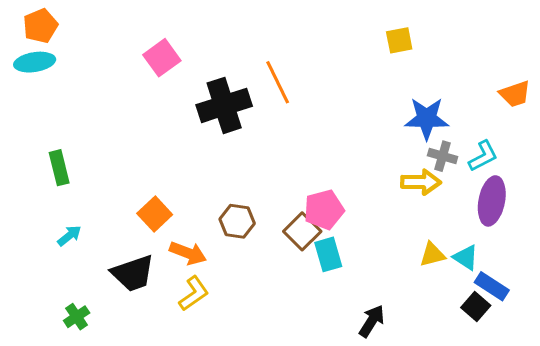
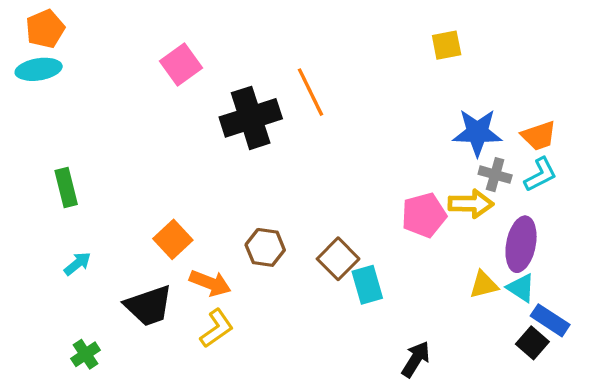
orange trapezoid: (515, 94) -> (539, 136), moved
purple ellipse: (492, 201) -> (521, 244), moved
pink pentagon: (324, 210) -> (424, 215), moved

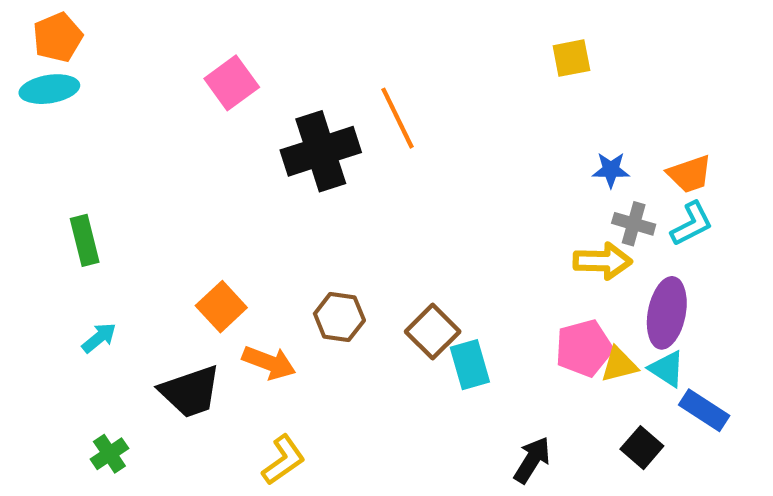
blue star: (477, 132) -> (611, 170), size x0.6
pink pentagon: (424, 215) -> (584, 348), moved
yellow L-shape: (217, 328) -> (283, 460), moved
black square: (532, 343) -> (642, 448), moved

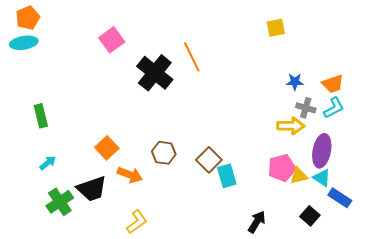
black cross: (321, 151) -> (155, 73), turned -33
green cross: (109, 454) -> (60, 202), moved, size x1.5

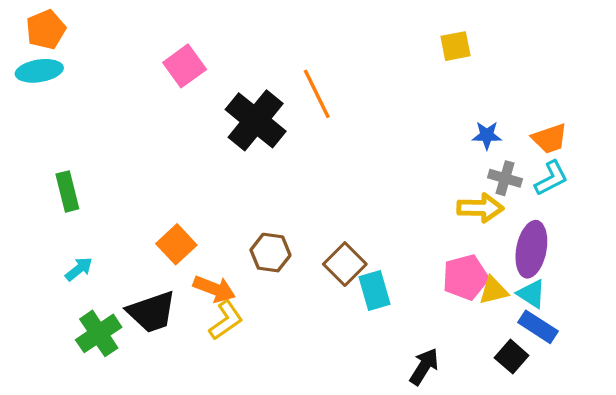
blue rectangle: (340, 198) -> (538, 327), moved
yellow L-shape: (137, 222) -> (226, 320), moved

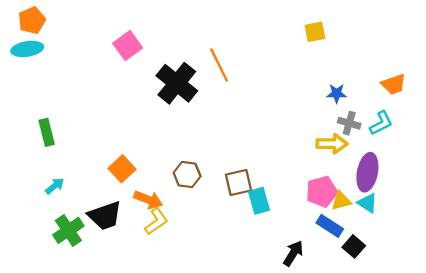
orange trapezoid: (550, 139) -> (394, 84), moved
brown square: (345, 264) -> (238, 183), turned 32
blue rectangle: (538, 327) -> (330, 226), moved

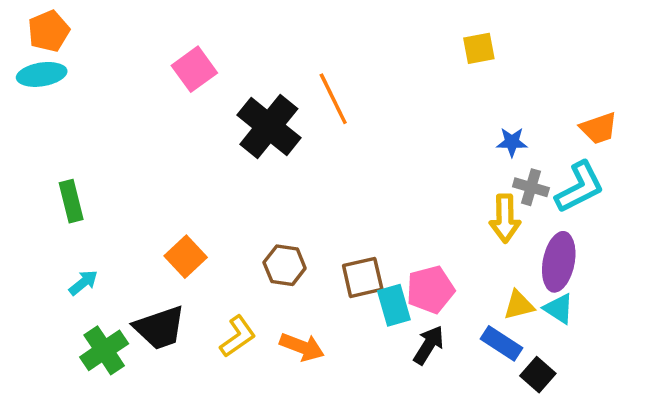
cyan L-shape: (381, 123) -> (580, 187), size x1.4
yellow arrow: (332, 144) -> (505, 218), turned 88
pink pentagon: (322, 192) -> (430, 290), moved
orange arrow: (148, 200) -> (302, 347), moved
black arrow: (293, 253) -> (429, 345), moved

